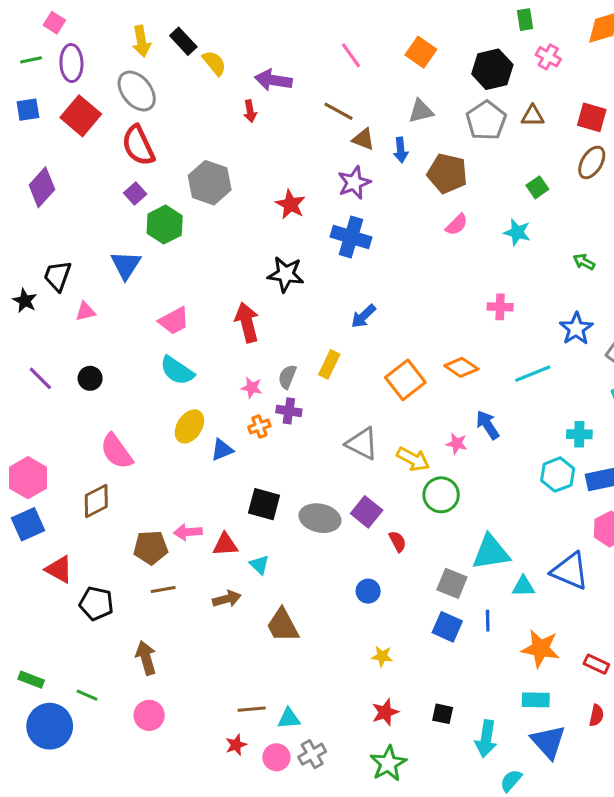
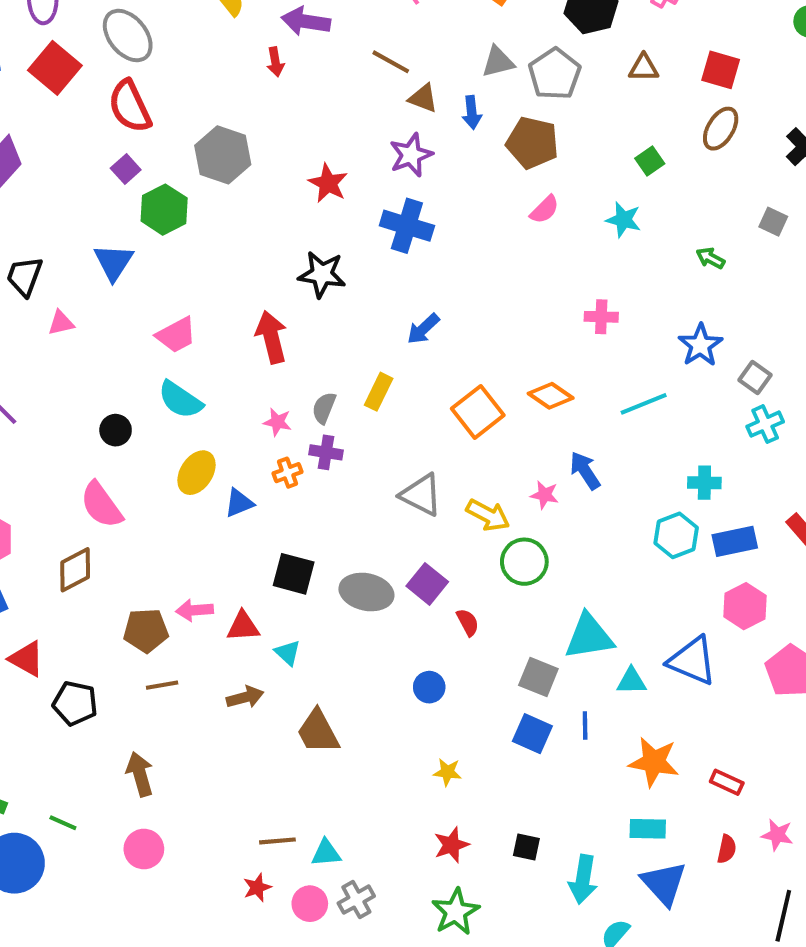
gray pentagon: (486, 121) -> (555, 74), moved
black circle: (90, 378) -> (116, 430), moved

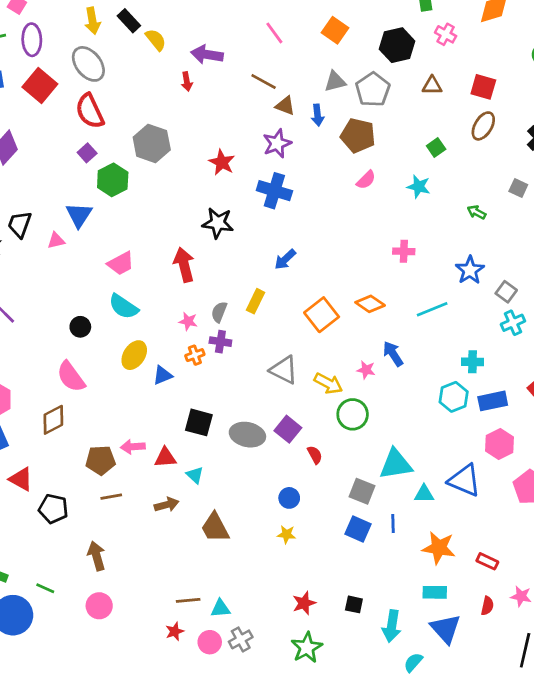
pink triangle: (61, 323) -> (56, 241), moved
yellow star: (447, 772) -> (287, 534), moved

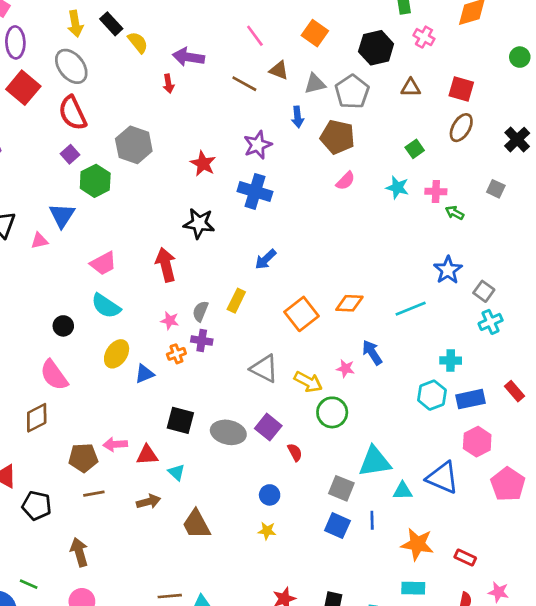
brown triangle: (285, 106) -> (279, 70), moved
pink cross: (404, 251) -> (436, 191), moved
orange diamond: (370, 304) -> (349, 303), turned -32

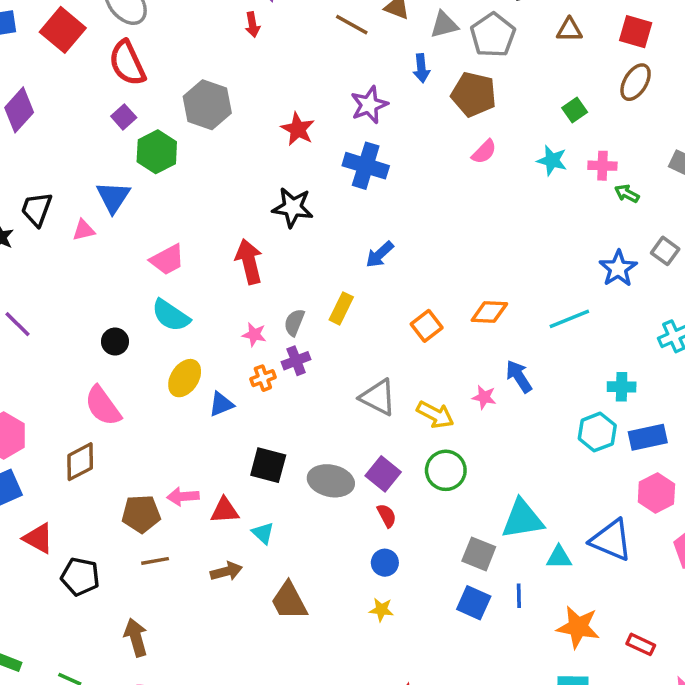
gray square: (484, 291) -> (665, 251), moved
orange square: (302, 314) -> (427, 326), size x0.7
purple cross: (202, 341) -> (296, 361), turned -30
green circle: (332, 412) -> (446, 470), moved
red semicircle: (295, 452) -> (387, 516), moved

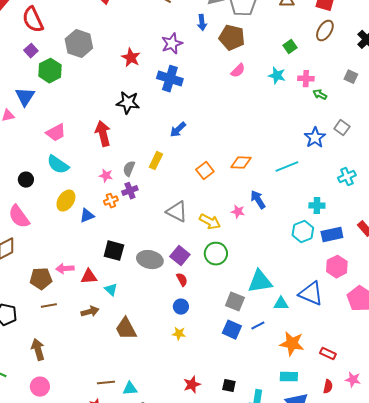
blue line: (519, 596) -> (258, 326), turned 64

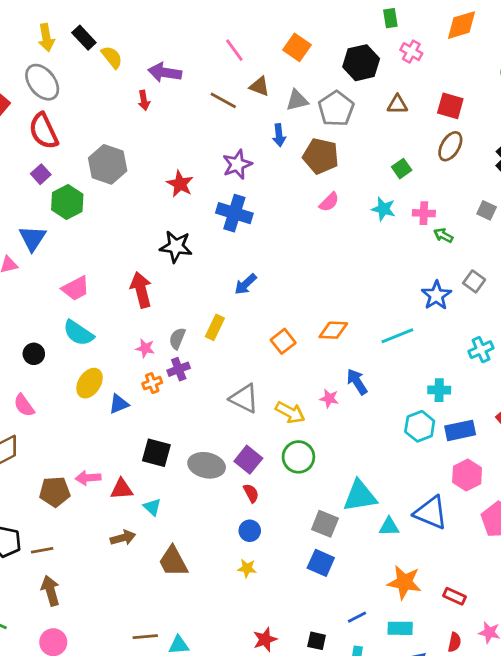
pink semicircle: (19, 217) -> (24, 405), size x0.7
brown line: (49, 306) -> (42, 550), moved
blue line: (258, 326) -> (357, 617), moved

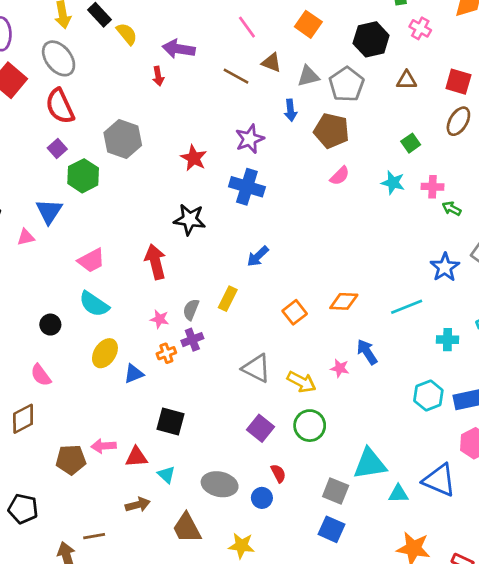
cyan cross: (439, 390) -> (448, 340), moved
gray ellipse: (207, 465) -> (220, 484), moved
red semicircle: (251, 493) -> (278, 473), moved
brown line: (42, 550) -> (94, 536), moved
yellow star: (247, 568) -> (241, 546), moved, size x1.4

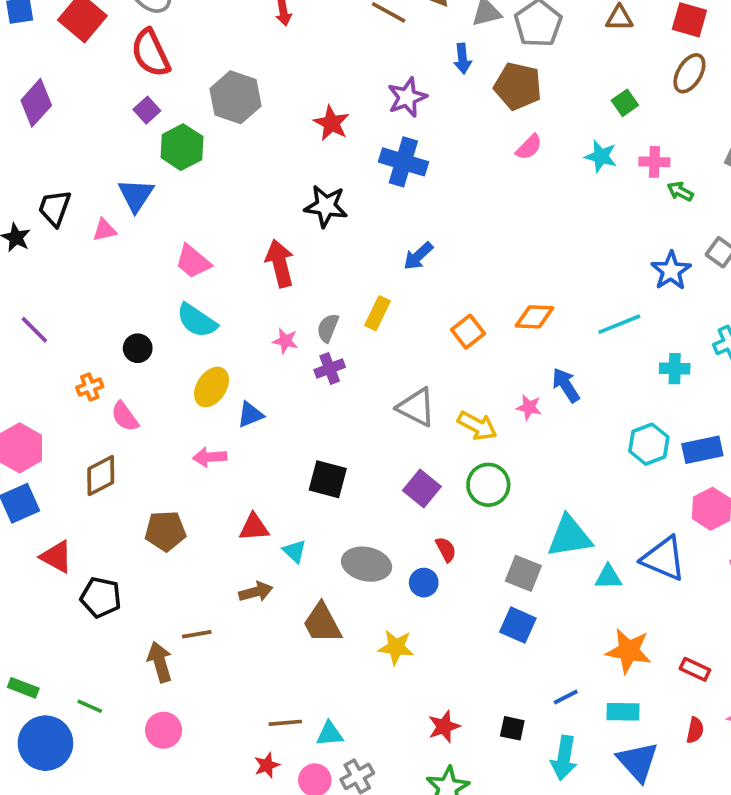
pink trapezoid: (91, 260) -> (193, 262), turned 68
orange cross: (166, 353) -> (90, 387), moved
black square: (170, 421) -> (328, 479), moved
pink arrow: (104, 446) -> (210, 457), moved

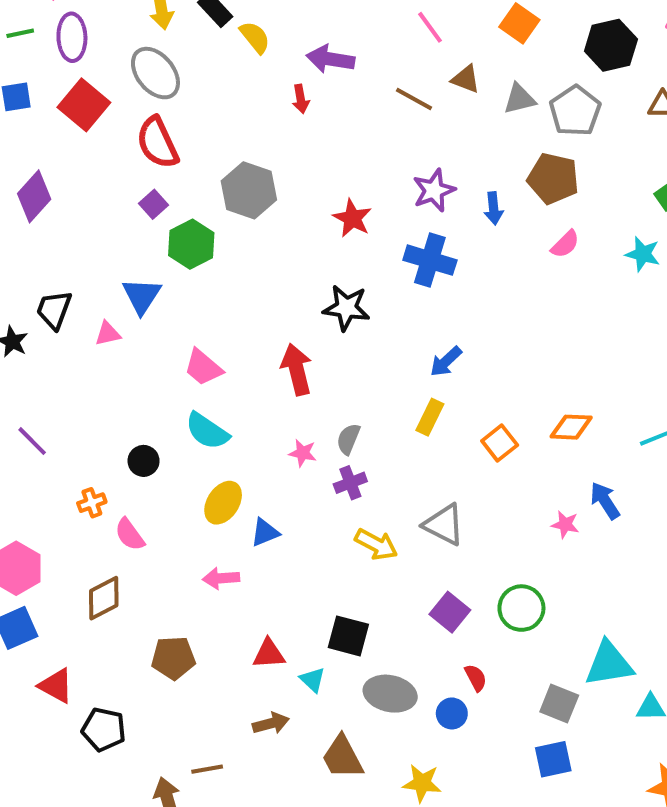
blue arrow: (462, 59) -> (494, 208), moved
yellow rectangle: (378, 313) -> (430, 417), moved
yellow arrow: (477, 426) -> (376, 544), moved
black square: (328, 479) -> (348, 636), moved
blue square: (518, 625) -> (553, 759), turned -36

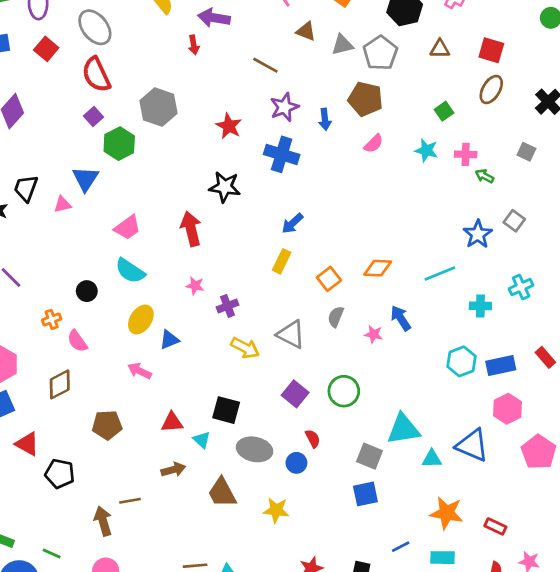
brown line: (414, 99) -> (265, 65), moved
red square: (84, 105) -> (46, 49), size x0.7
pink trapezoid: (203, 367) -> (127, 227), turned -76
gray semicircle: (348, 439) -> (336, 317), moved
pink arrow: (221, 578) -> (140, 371), turned 30

